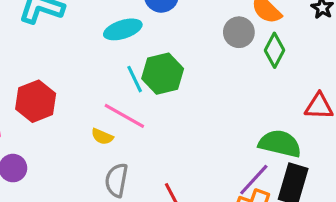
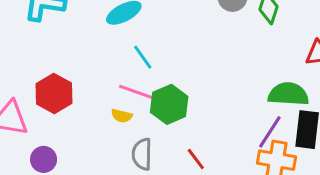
green hexagon: (163, 74) -> (169, 104), moved

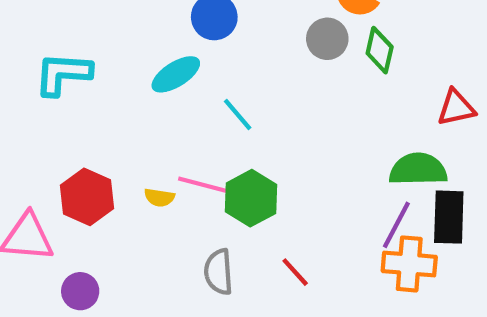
cyan line: (143, 57) -> (238, 114), moved
yellow semicircle: (122, 116) -> (159, 197), moved

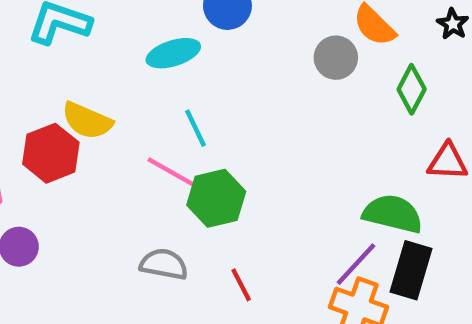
green diamond: (380, 50) -> (412, 89), moved
cyan line: (238, 114) -> (196, 128), moved
yellow semicircle: (159, 197) -> (87, 121), moved, size x1.6
gray semicircle: (219, 272) -> (164, 264), turned 90

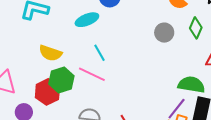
gray circle: (336, 58) -> (164, 33), moved
red hexagon: (51, 153) -> (47, 92), moved
green hexagon: (216, 198) -> (61, 80), moved

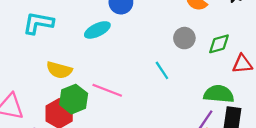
green diamond: (196, 28) -> (219, 44), moved, turned 55
cyan line: (100, 53) -> (162, 70), moved

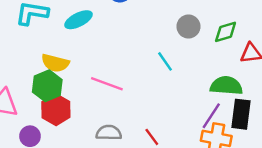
cyan ellipse: (97, 30) -> (79, 20), moved
green hexagon: (74, 99) -> (47, 86), moved

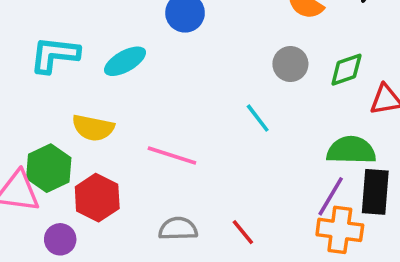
green hexagon: (47, 86) -> (49, 168), moved

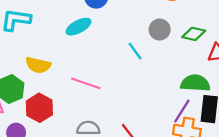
cyan ellipse: (125, 61) -> (78, 27), moved
green diamond: (346, 70) -> (194, 34), turned 30
cyan line: (258, 118) -> (135, 51), moved

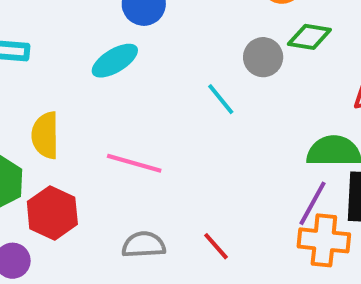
green diamond: (194, 34) -> (309, 37), moved
yellow semicircle: (38, 65) -> (45, 135), turned 80

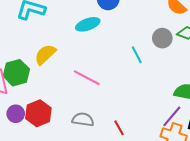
yellow semicircle: (45, 135) -> (45, 54), turned 35
red hexagon: (52, 213) -> (38, 113), moved

